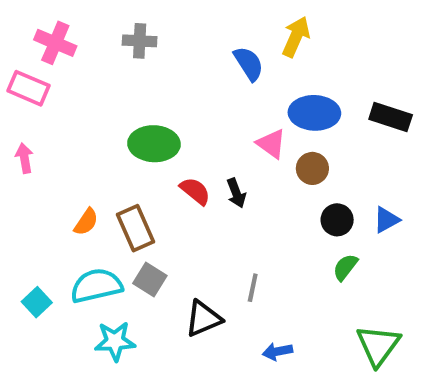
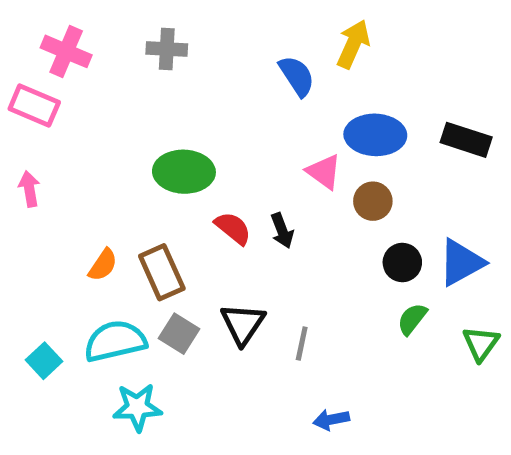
blue triangle: (386, 220) -> (461, 262), size x1.5
black triangle: (203, 319) -> (243, 324), moved, turned -33
green triangle: (378, 345) -> (481, 343), moved, size x0.7

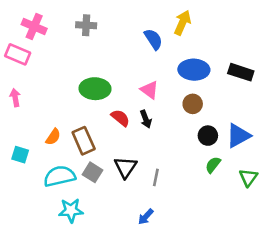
pink triangle: (324, 172) -> (150, 90), moved
cyan square: (44, 361) -> (20, 155), moved, turned -30
blue arrow: (331, 420) -> (146, 217), moved, turned -36

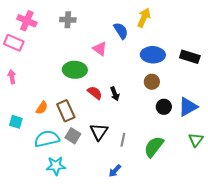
pink triangle: (150, 90) -> (100, 49), moved
green semicircle: (213, 165) -> (154, 147), moved, size x1.6

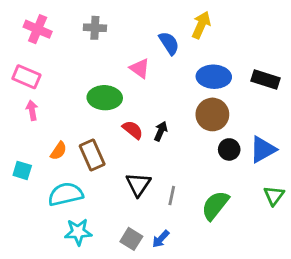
pink rectangle: (14, 43) -> (26, 77), moved
pink arrow: (12, 77) -> (32, 110), moved
brown circle: (152, 82) -> (212, 114), size x1.5
black arrow: (115, 94) -> (161, 131), turned -136
gray square: (73, 136) -> (131, 239), moved

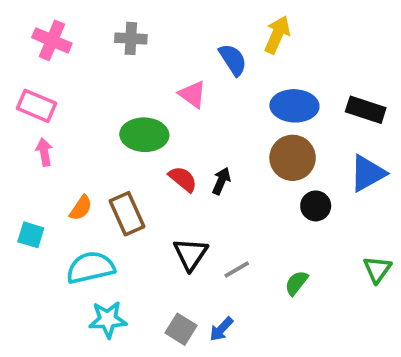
blue triangle: (263, 149) -> (368, 173), moved
gray line: (172, 196) -> (237, 269), turned 48
green semicircle: (215, 205) -> (296, 283), size x0.6

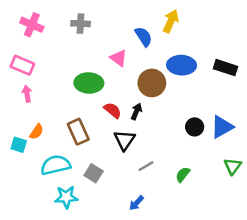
brown circle: (293, 158) -> (152, 83), moved
blue triangle: (368, 173) -> (222, 127), moved
orange semicircle: (81, 208) -> (37, 132), moved
black triangle: (191, 254) -> (124, 140), moved
gray square: (181, 329) -> (94, 173), moved

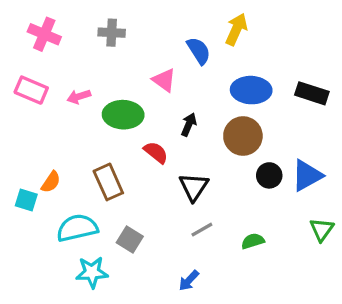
brown circle: (152, 83) -> (243, 136), moved
pink arrow: (27, 94) -> (79, 97), moved, turned -98
black arrow: (136, 111) -> (189, 125), moved
black triangle: (124, 140) -> (194, 187), moved
green semicircle: (183, 174) -> (253, 241), turned 35

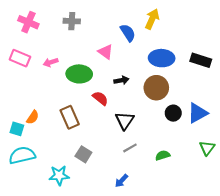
black arrow: (189, 125) -> (121, 80), turned 56
cyan semicircle: (77, 228) -> (22, 155), moved

